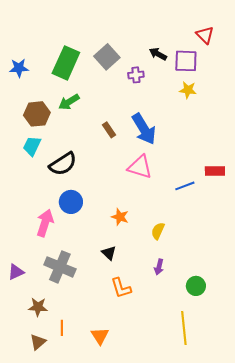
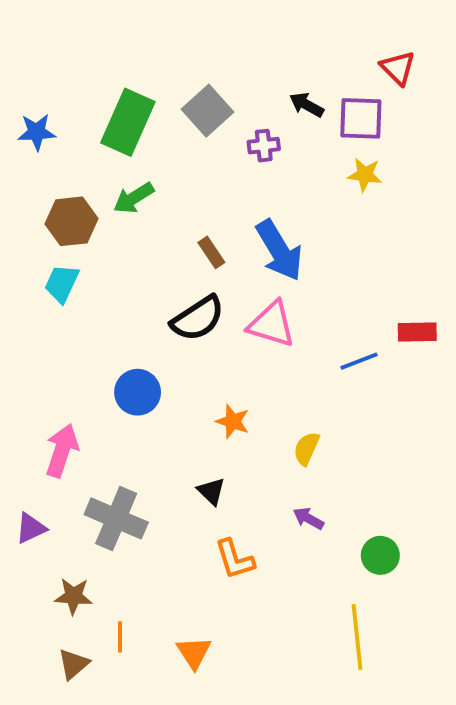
black semicircle: (63, 164) -> (198, 318), moved
pink arrow: (45, 223) -> (62, 450), moved
purple arrow: (159, 267) -> (308, 518), turned 105

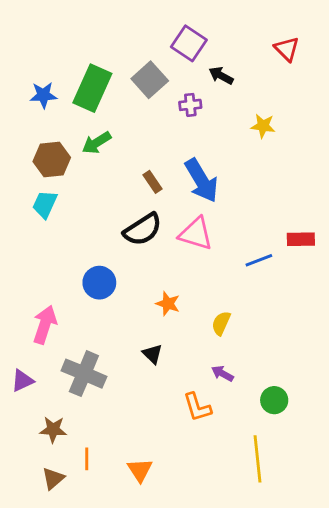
purple square: (361, 118) -> (189, 43), moved, turned 32
blue star: (37, 132) -> (43, 95), moved
orange L-shape: (235, 559) -> (197, 407), moved

